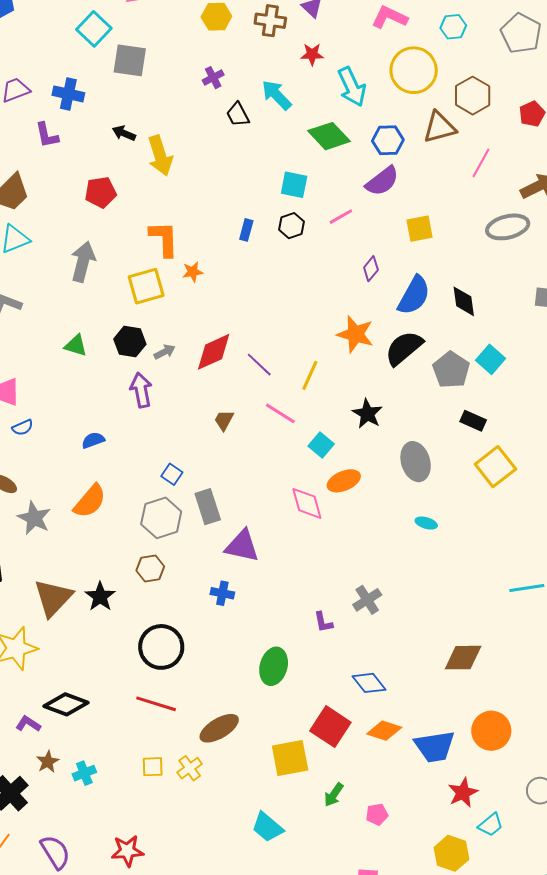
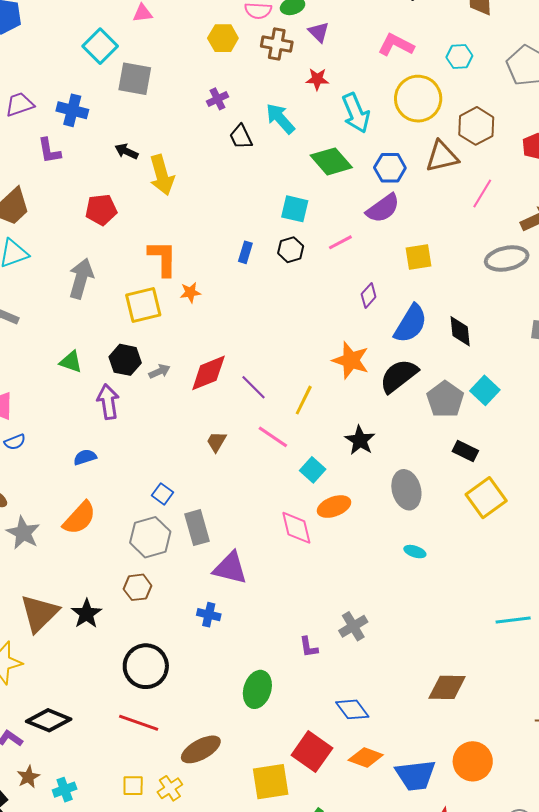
purple arrow: (141, 390) -> (108, 402), moved

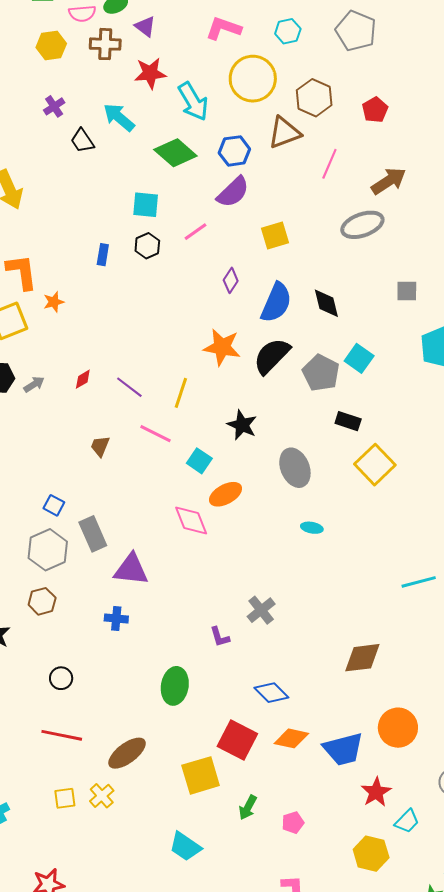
red star: (317, 79) -> (150, 73), size x1.4
red diamond: (208, 373) -> (83, 379), size x0.5
black circle: (146, 666) -> (61, 678), size x0.5

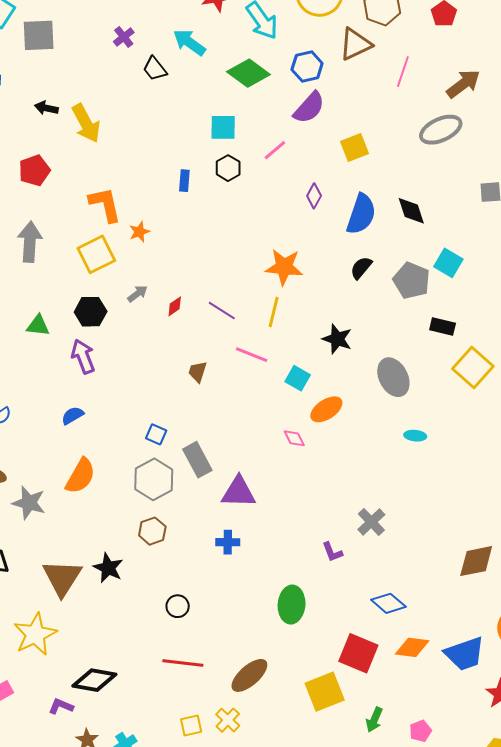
orange star: (222, 347) -> (284, 267), moved
black semicircle: (272, 356) -> (361, 268), size x0.6
gray arrow: (34, 384) -> (137, 294), moved
pink diamond: (191, 520) -> (294, 438), size x0.6

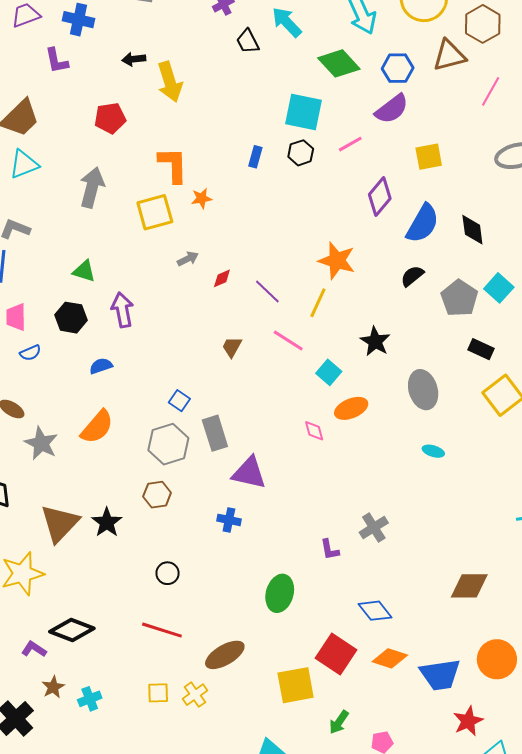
black arrow: (46, 108) -> (134, 59), turned -30
cyan square: (223, 127) -> (304, 112), size x1.4
purple diamond: (314, 196) -> (380, 196), size x1.5
black hexagon: (91, 312) -> (71, 318), moved

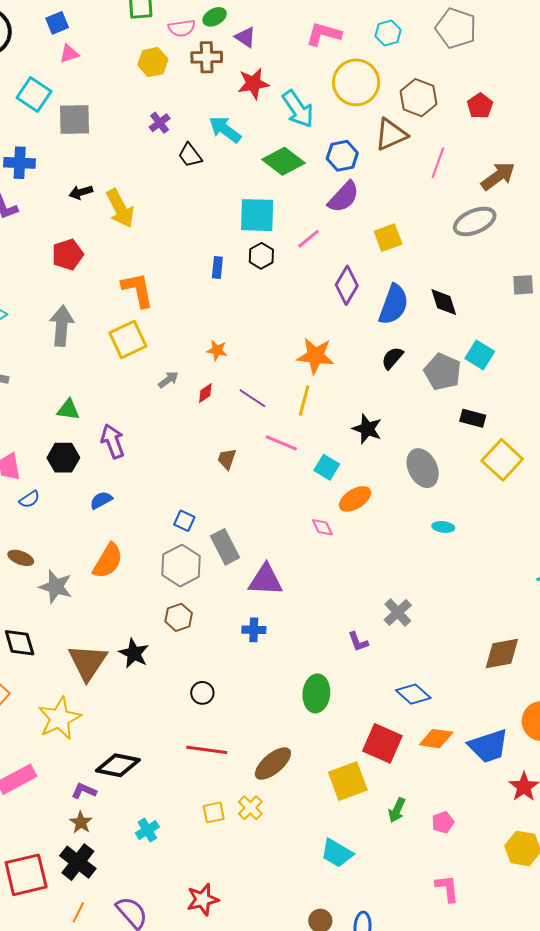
orange star: (202, 198) -> (217, 350), moved, turned 30
brown star: (53, 687) -> (81, 822), moved

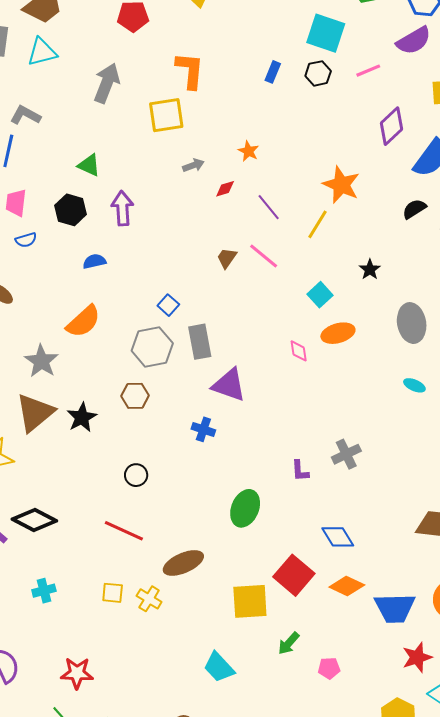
black star: (367, 429) -> (370, 269), size x0.7
pink line: (281, 443) -> (264, 256), moved
gray star: (56, 587) -> (41, 361), moved
yellow cross: (250, 808) -> (149, 599), turned -30

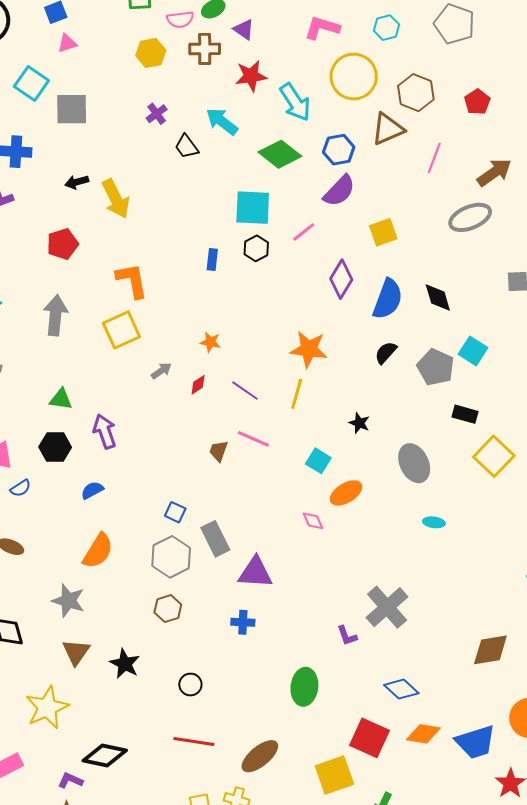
brown triangle: (35, 413) -> (76, 652), size x0.7
black star: (82, 417) -> (125, 664), moved
gray cross: (346, 454) -> (387, 607), size x1.5

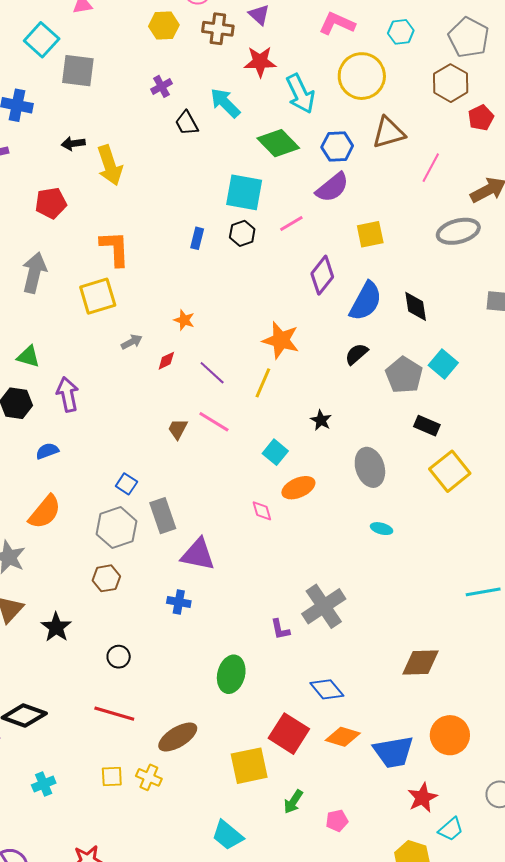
brown hexagon: (416, 93) -> (451, 83), moved

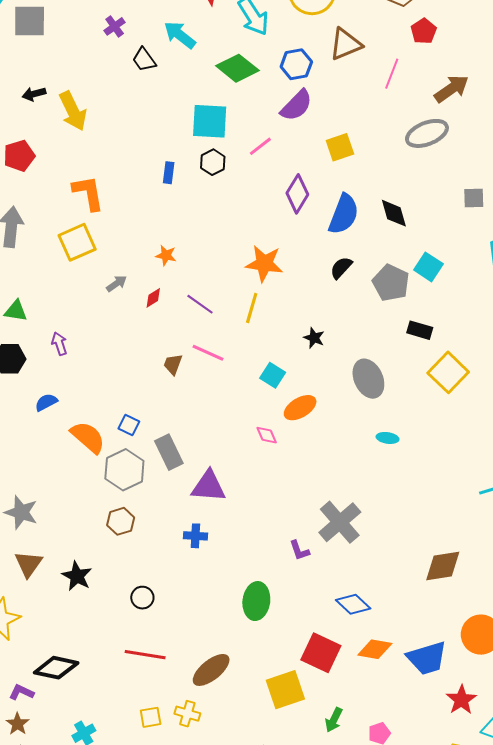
red pentagon: (481, 118) -> (424, 31), moved
purple arrow: (67, 394) -> (59, 344), size x0.7
orange semicircle: (45, 512) -> (88, 437), moved, turned -81

